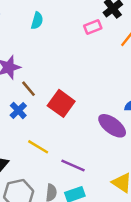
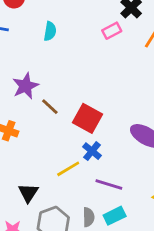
blue cross: (18, 110) -> (92, 151), moved
yellow line: (38, 147) -> (68, 169), turned -55

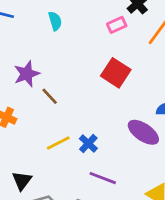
cyan semicircle: (50, 31) -> (55, 21), turned -30
red square: (88, 118) -> (116, 73), moved
yellow line: (68, 169) -> (58, 143), moved

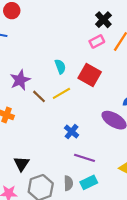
cyan semicircle: (55, 21) -> (60, 67), moved
pink rectangle: (117, 25) -> (97, 41), moved
yellow line: (58, 143) -> (61, 93), moved

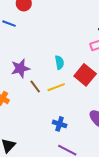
blue cross: (72, 132) -> (60, 124), turned -32

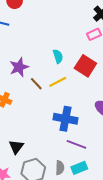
blue cross: (60, 124) -> (65, 119), size x1.6

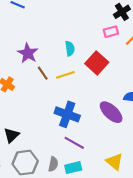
purple star: (19, 67) -> (28, 53), turned -30

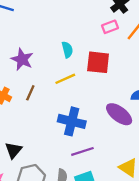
red square: (97, 63) -> (98, 62), turned -30
brown line: (43, 73) -> (30, 93), moved, turned 64
purple line: (74, 143) -> (82, 151), turned -42

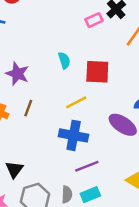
pink rectangle: (110, 27) -> (94, 20), moved
yellow line: (65, 79) -> (76, 102), moved

